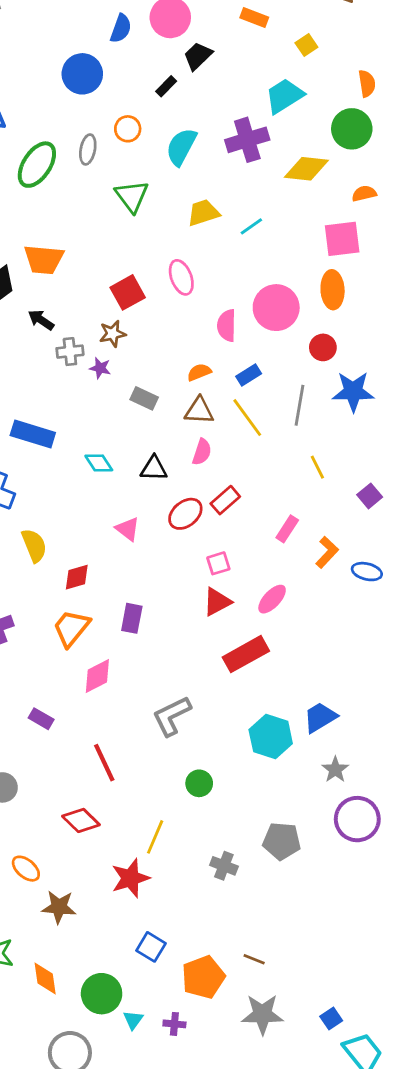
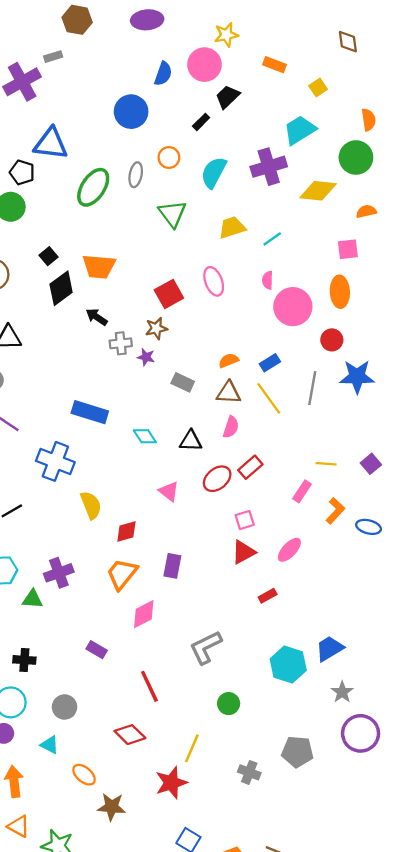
pink square: (342, 239) -> (348, 249), size x0.7
pink semicircle: (227, 325) -> (268, 280), moved, size x0.7
yellow line: (317, 467) -> (326, 464), moved, turned -60
red rectangle: (246, 654) -> (268, 596), size x0.5

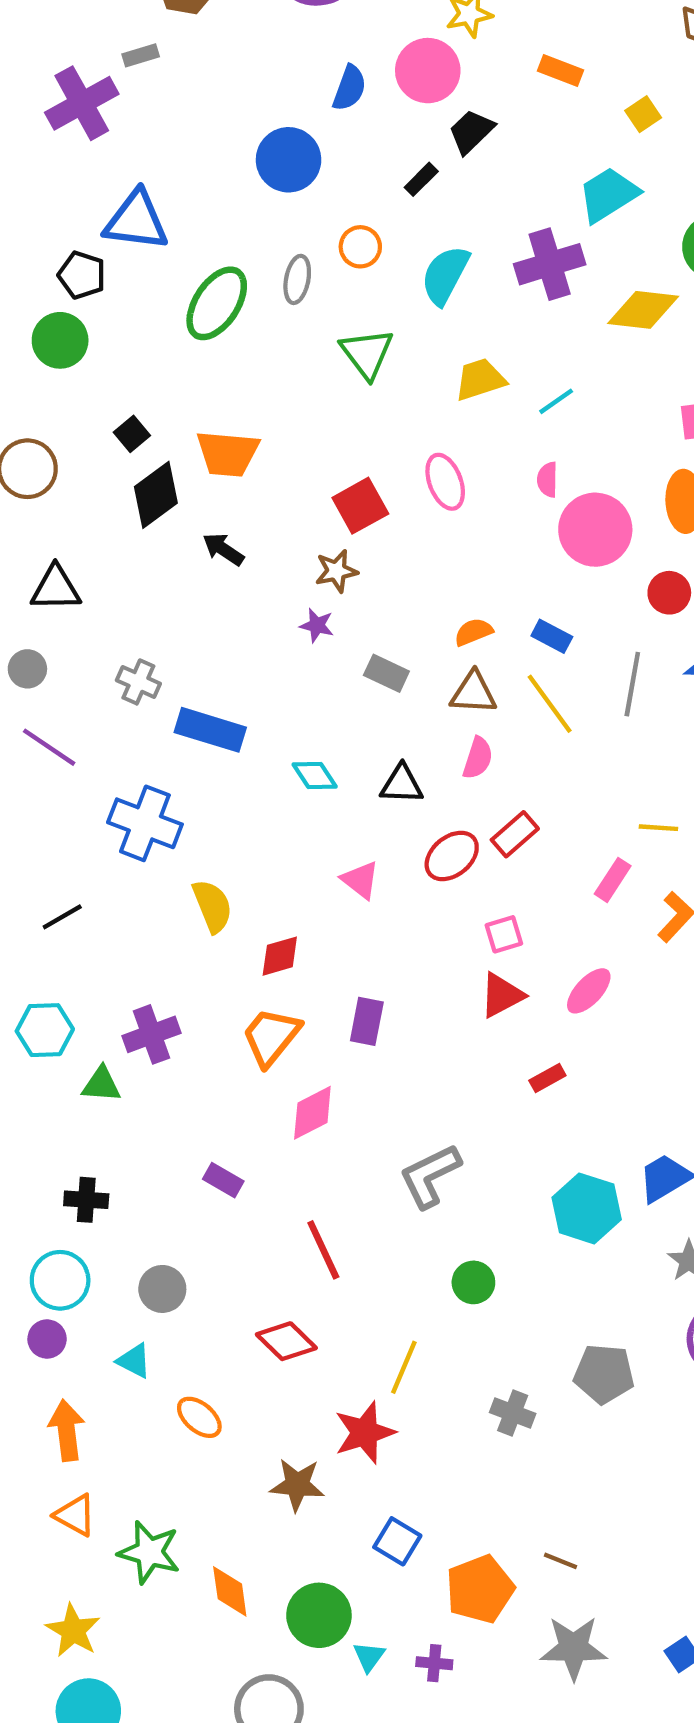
gray cross: (121, 343) -> (138, 682), moved, turned 30
blue rectangle: (270, 363) -> (552, 636), turned 60
brown star: (112, 807) -> (297, 1485), moved

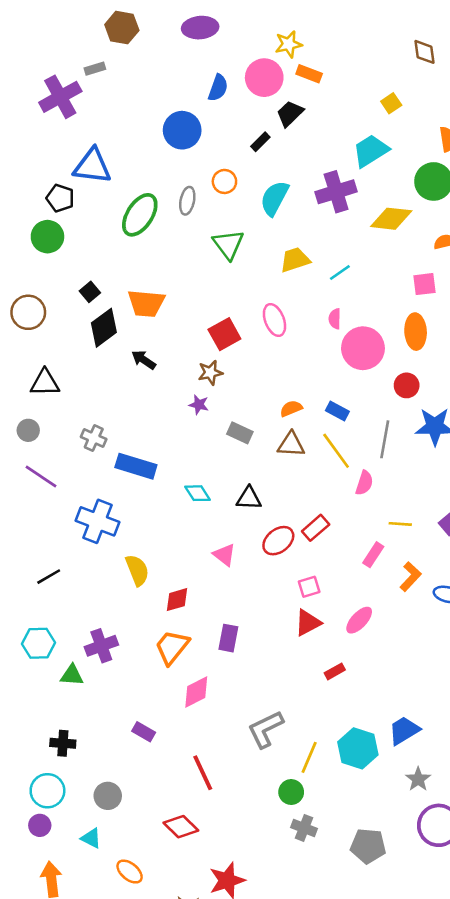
orange rectangle: (560, 71) -> (309, 74), moved
pink semicircle: (478, 758) -> (364, 483), moved
yellow line: (404, 1367) -> (309, 757), moved
gray cross: (513, 1413) -> (304, 828), moved

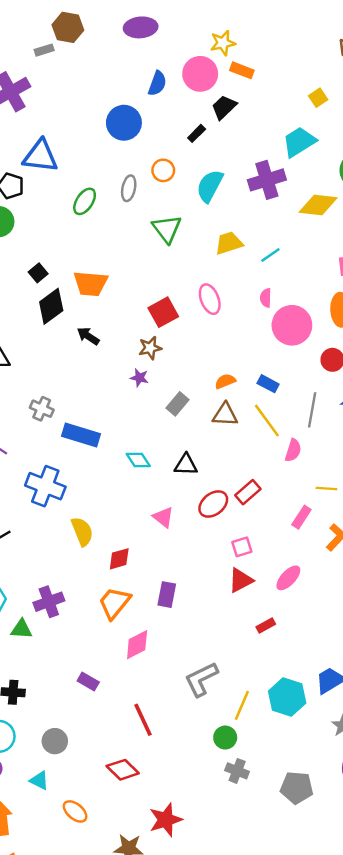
gray rectangle: (95, 69) -> (44, 50), moved
green ellipse: (140, 215) -> (85, 201), size x0.7
gray rectangle: (240, 433) -> (178, 404), turned -75

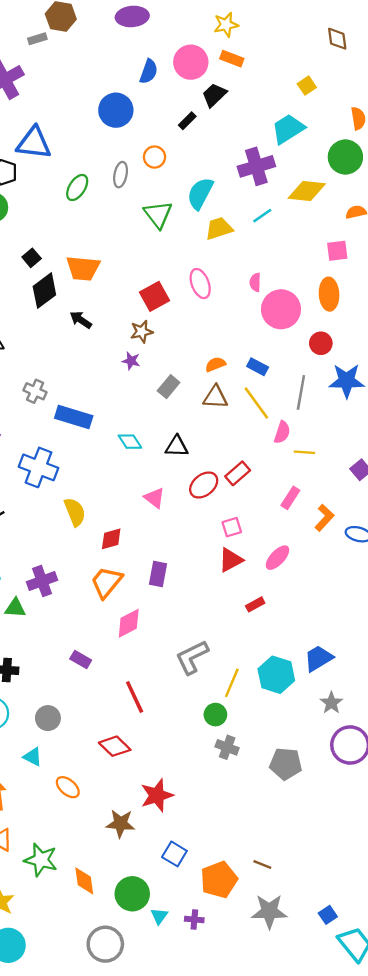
yellow star: (223, 43) -> (226, 25), moved
cyan semicircle: (210, 186) -> (200, 193), moved
cyan line: (270, 255) -> (262, 216), moved
yellow line: (326, 489) -> (304, 452), moved

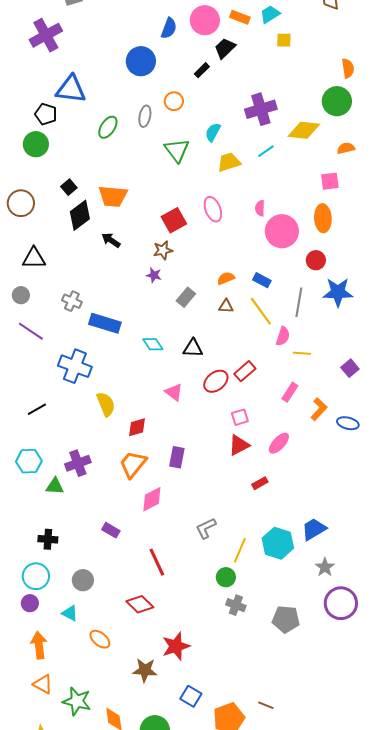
yellow square: (307, 86) -> (284, 40), moved, turned 35
cyan trapezoid: (288, 129) -> (270, 14), moved, size x0.7
cyan semicircle: (200, 193) -> (213, 132), size x0.7
brown triangle: (215, 397) -> (226, 306), size x0.7
gray L-shape: (192, 657) -> (206, 528), size x0.7

